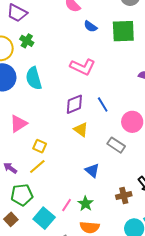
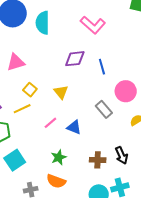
yellow triangle: (81, 130) -> (61, 92), moved
blue triangle: (92, 170) -> (74, 127), turned -35
pink line: (67, 205) -> (50, 123), moved

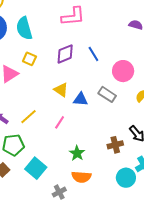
pink L-shape: (93, 25) -> (73, 16), turned -30
yellow square: (30, 90) -> (29, 59), moved
blue triangle: (74, 127) -> (81, 99), moved

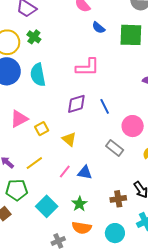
yellow square: (29, 59) -> (42, 129), moved, turned 32
blue triangle: (81, 99) -> (85, 172), moved
cyan square: (36, 168) -> (47, 206), moved
cyan circle: (126, 178) -> (115, 233), moved

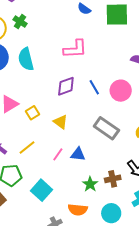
pink circle: (133, 126) -> (121, 91), moved
gray rectangle: (115, 148) -> (106, 128), size x1.4
green star: (79, 204) -> (90, 184), moved

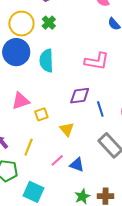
blue line: (94, 87) -> (100, 109), moved
yellow line: (27, 147) -> (29, 147), turned -42
cyan square: (41, 190) -> (33, 192), turned -30

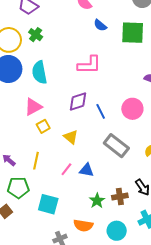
pink triangle: (21, 101) -> (33, 107), moved

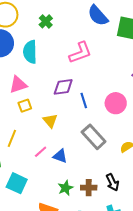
blue semicircle: (100, 25) -> (98, 16), size x1.6
green cross: (36, 35) -> (46, 21), moved
pink L-shape: (89, 65) -> (80, 53), turned -30

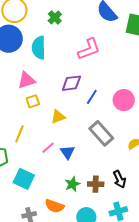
blue line: (84, 100) -> (92, 97), turned 49
yellow triangle: (50, 121) -> (58, 117), turned 49
blue triangle: (60, 156) -> (68, 152), turned 35

